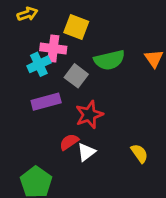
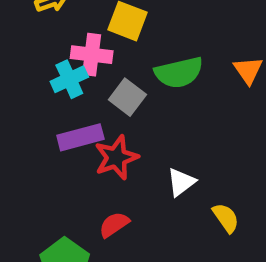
red star: (89, 115) -> (116, 157), moved
red semicircle: (69, 142) -> (114, 225), moved
white triangle: (86, 152) -> (181, 182), moved

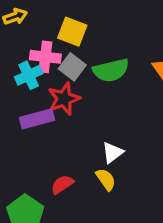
gray square: (127, 97) -> (72, 67), moved
red star: (116, 157) -> (64, 99), moved
yellow semicircle: (226, 218) -> (106, 179), moved

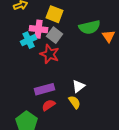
green semicircle: (111, 70) -> (90, 27), moved
red star: (64, 99) -> (50, 54), turned -30
purple rectangle: (37, 119) -> (45, 89), moved

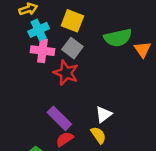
pink cross: (39, 29) -> (42, 51), moved
cyan cross: (29, 40) -> (39, 30), moved
purple rectangle: (45, 89) -> (59, 118), turned 60

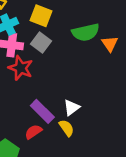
red star: (66, 73) -> (21, 68), moved
purple rectangle: (59, 118) -> (42, 111), moved

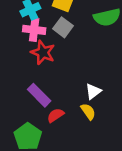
purple rectangle: (42, 111) -> (39, 95), moved

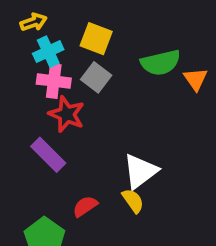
white triangle: (93, 91) -> (140, 171), size x1.5
purple rectangle: (39, 95) -> (48, 155), moved

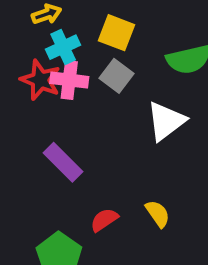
red star: (67, 114) -> (40, 80), moved
white triangle: (140, 171) -> (166, 121), moved

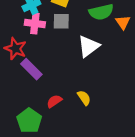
gray square: (117, 76) -> (61, 21), turned -36
red star: (40, 80) -> (15, 49), moved

